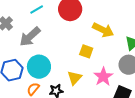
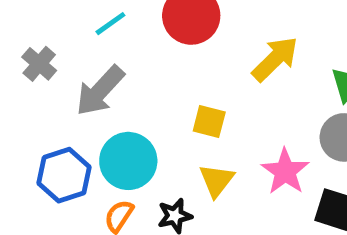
yellow arrow: (103, 30) -> (275, 59), turned -65
yellow square: (86, 51) -> (209, 122), moved

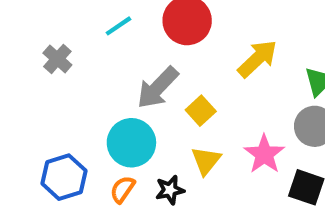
gray arrow: (100, 91) -> (158, 88), moved
yellow square: (209, 122) -> (201, 111), turned 32
blue hexagon: (64, 175) -> (64, 177), moved

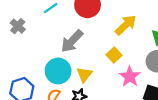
yellow square: (201, 111) -> (114, 55), moved
yellow triangle: (206, 161) -> (84, 75), moved

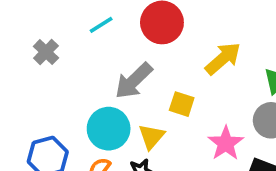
yellow square: (114, 55) -> (182, 104), moved, turned -32

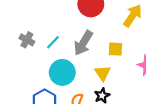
cyan line: (101, 25) -> (53, 42), moved
cyan circle: (109, 129) -> (62, 72), moved

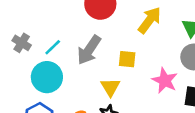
cyan circle: (62, 72) -> (47, 77), moved

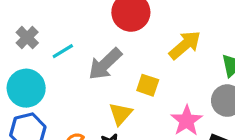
cyan circle: (47, 77) -> (26, 88), moved

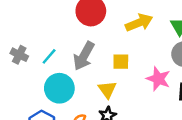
yellow arrow: (185, 45) -> (139, 23), turned 36
cyan circle: (26, 88) -> (59, 88), moved

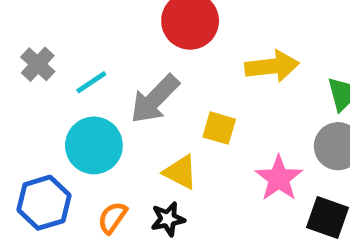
yellow triangle: (107, 90) -> (180, 172), turned -42

